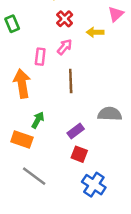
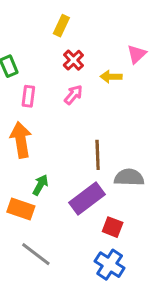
pink rectangle: (40, 57) -> (28, 96), moved
brown line: (71, 81) -> (98, 155), moved
purple rectangle: (76, 131) -> (87, 198), size x1.6
red square: (79, 154) -> (113, 227), moved

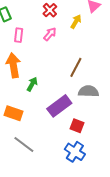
yellow arrow: (111, 77) -> (76, 22), turned 120
brown line: (98, 155) -> (76, 67), moved, turned 30
green arrow: (40, 185) -> (32, 84), moved

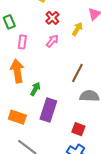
purple rectangle: (59, 106) -> (48, 110), moved, turned -35

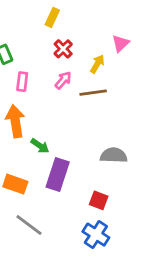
brown line: (77, 73) -> (93, 93), moved, turned 54
green arrow: (35, 89) -> (40, 146), turned 96

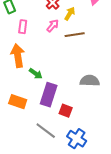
yellow arrow: (97, 64) -> (70, 14), moved
red square: (99, 200) -> (66, 111), moved
gray line: (29, 225) -> (46, 131), moved

